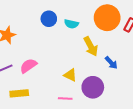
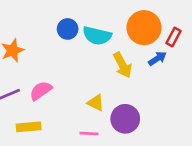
cyan semicircle: (71, 24) -> (97, 36), size x1.5
blue arrow: (111, 63) -> (157, 58), moved, turned -80

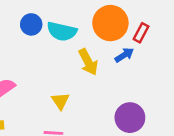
yellow triangle: (96, 103) -> (60, 101), turned 30
purple circle: (125, 119) -> (130, 118), moved

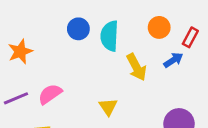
orange circle: (110, 23) -> (159, 27), size x0.6
cyan semicircle: (62, 31) -> (110, 36), turned 80

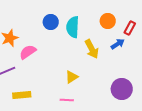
pink semicircle: (50, 94) -> (28, 52), moved
yellow triangle: (108, 107) -> (72, 77), turned 32

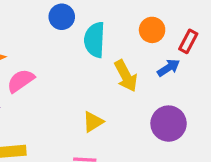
blue circle: (51, 22) -> (62, 17), moved
purple circle: (122, 89) -> (169, 124), moved

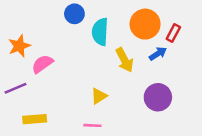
orange circle: (152, 30) -> (145, 24), size x1.5

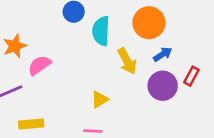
red rectangle: (173, 33) -> (191, 76), moved
purple circle: (158, 97) -> (163, 86), moved

